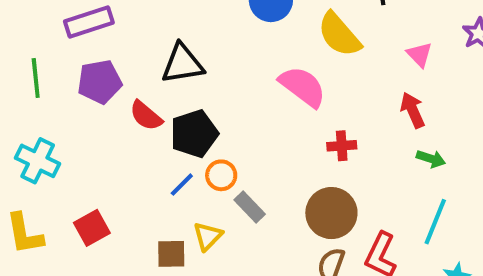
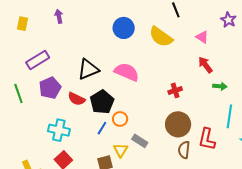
pink semicircle: (303, 87) -> (127, 72), moved
cyan cross: (38, 161) -> (59, 130), moved
gray rectangle: (250, 207) -> (140, 141), moved

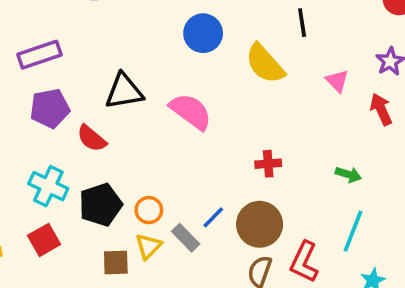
red arrow: (205, 65) -> (381, 109), moved
black pentagon: (102, 102) -> (101, 205), moved
orange circle: (120, 119) -> (149, 210), moved
blue line: (102, 128) -> (213, 217), moved

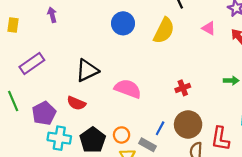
yellow semicircle: (265, 64) -> (164, 31), turned -96
purple pentagon: (50, 108) -> (44, 113), moved
pink semicircle: (191, 112) -> (128, 89), moved

